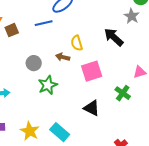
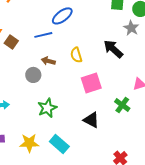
brown square: (12, 30) -> (11, 42), turned -32
brown arrow: (63, 57) -> (48, 61), moved
green star: (48, 85) -> (47, 108), moved
yellow star: (30, 131) -> (29, 143), turned -30

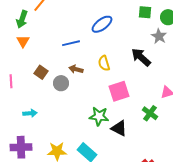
blue ellipse: (62, 16) -> (102, 24), moved
brown square: (11, 42) -> (41, 72), moved
green star: (47, 108) -> (99, 116), moved, turned 30

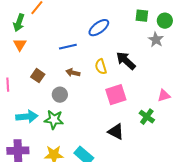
black arrow: (141, 57) -> (126, 61), moved
gray circle: (61, 83) -> (60, 95), moved
cyan arrow: (30, 113) -> (27, 117), size x1.5
green star: (99, 116) -> (54, 120), moved

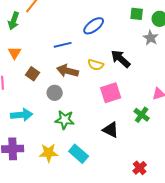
orange triangle: (20, 45) -> (15, 53), moved
yellow semicircle: (101, 67) -> (96, 65), turned -56
brown arrow: (73, 73) -> (68, 71), size x1.5
green star: (54, 120) -> (65, 120), moved

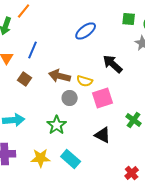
blue line: (63, 45) -> (33, 50), moved, turned -54
yellow semicircle: (96, 65) -> (85, 81), moved
gray circle: (55, 93) -> (70, 98), moved
green star: (65, 120) -> (57, 125), turned 30

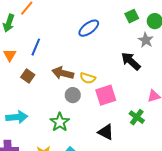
green square: (129, 19) -> (132, 16), turned -32
black arrow: (113, 64) -> (131, 61), moved

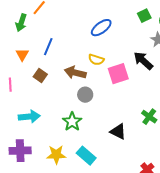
yellow semicircle: (88, 78) -> (96, 60), moved
pink square: (106, 95) -> (118, 74), moved

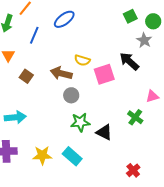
blue ellipse: (101, 28) -> (64, 19), moved
blue line: (48, 47) -> (34, 35), moved
green star: (72, 122) -> (80, 122), moved, turned 30

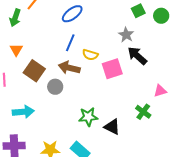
blue line: (34, 35) -> (70, 43), moved
gray star: (144, 40) -> (126, 35), moved
brown square: (26, 76) -> (34, 71), size x1.5
gray circle: (71, 95) -> (55, 87), moved

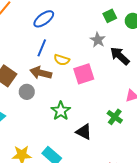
black arrow: (137, 56) -> (120, 56), moved
green star: (88, 117) -> (61, 111), moved, turned -30

